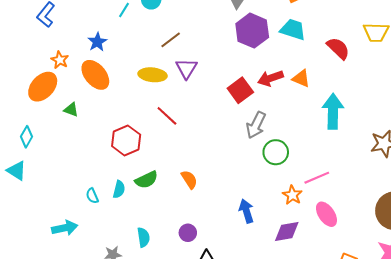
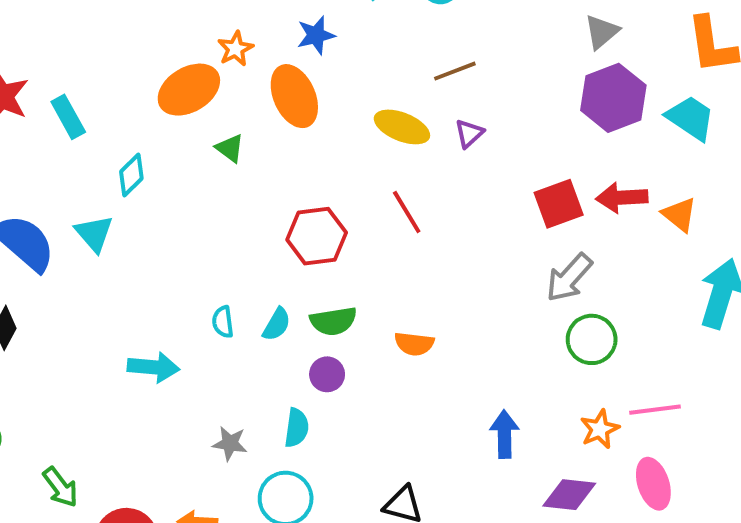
purple triangle: (186, 68) -> (469, 134), size x0.7
orange semicircle: (189, 179) -> (414, 344), turned 114
purple circle: (188, 233) -> (327, 374), moved

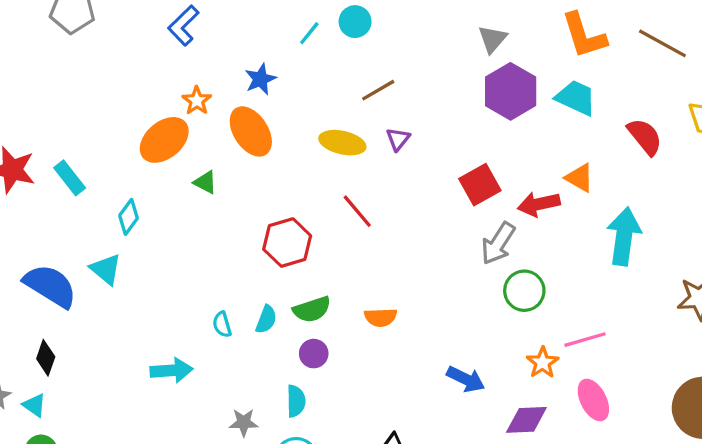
red arrow: (622, 198) -> (539, 204), moved
blue arrow: (504, 434) -> (466, 379), turned 126

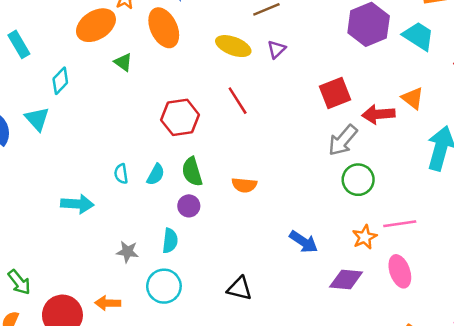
green semicircle: (312, 309) -> (192, 172), turned 84

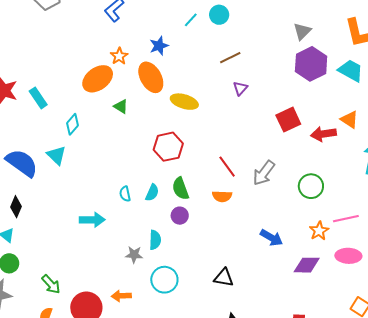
yellow ellipse: (233, 46) -> (184, 102), moved
red line: (238, 101) -> (227, 167), moved
gray arrow: (343, 140) -> (264, 173), moved
cyan semicircle: (170, 241) -> (155, 240), moved
pink ellipse: (400, 271) -> (348, 256), turned -65

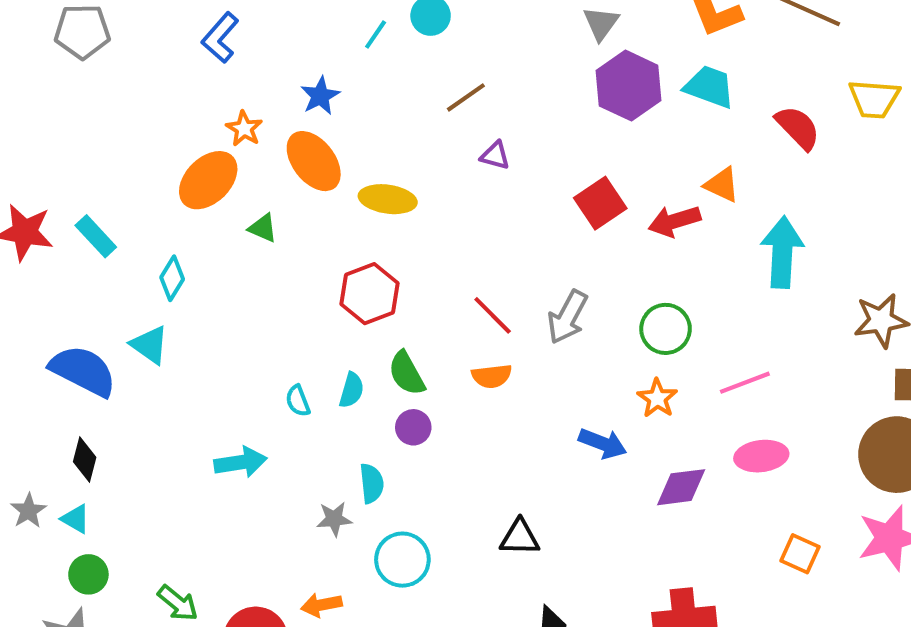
purple triangle: (240, 88) -> (495, 156), turned -49
orange star: (319, 231) -> (657, 398), moved

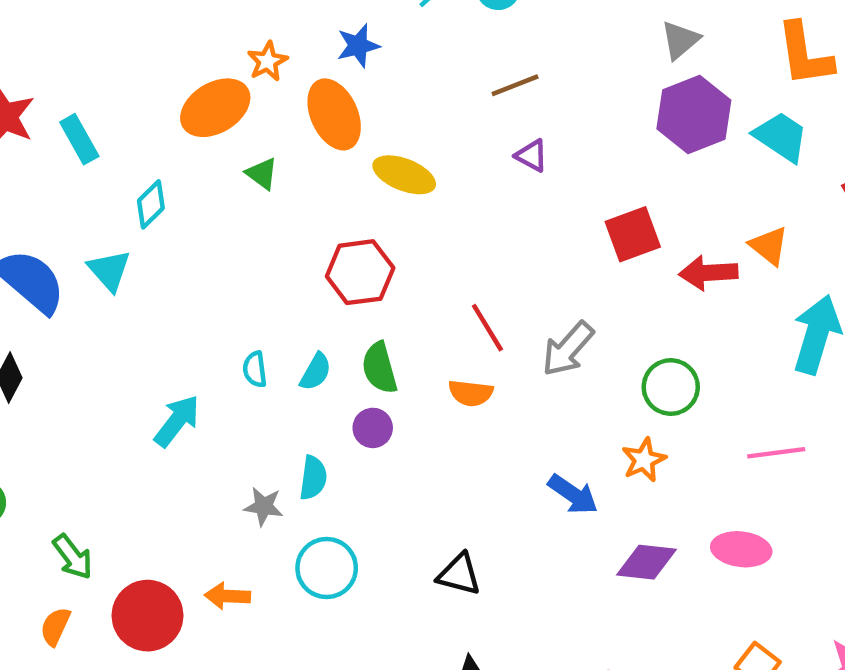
pink line: (745, 383) -> (776, 453), moved
cyan arrow: (240, 462) -> (177, 421), turned -57

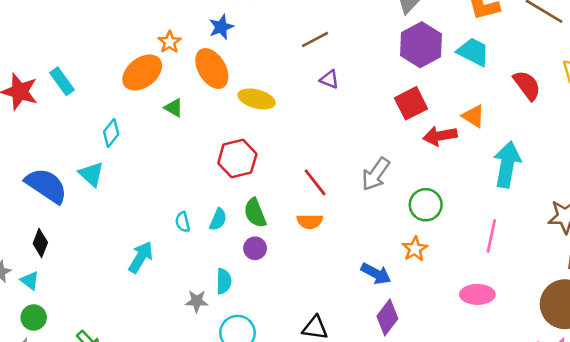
cyan rectangle: (79, 139) -> (62, 81), moved
red square: (633, 234) -> (411, 103), moved
gray arrow: (568, 349) -> (376, 174), moved
pink line: (776, 453) -> (491, 236), turned -64
purple diamond: (647, 562) -> (387, 317), moved, turned -52

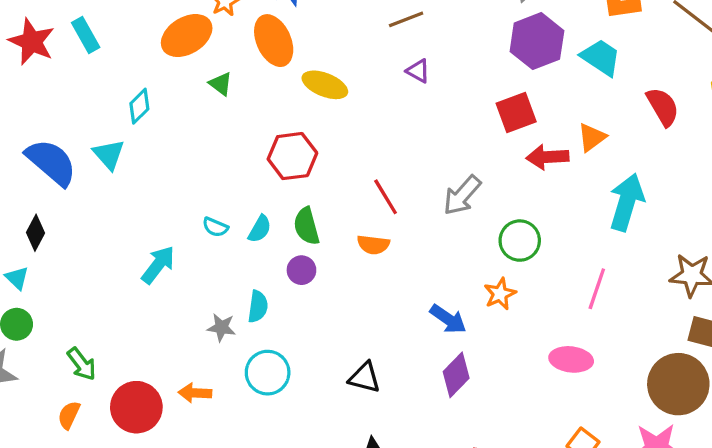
orange triangle: (473, 116) -> (592, 137), turned 45
cyan semicircle: (183, 222) -> (215, 227), turned -60

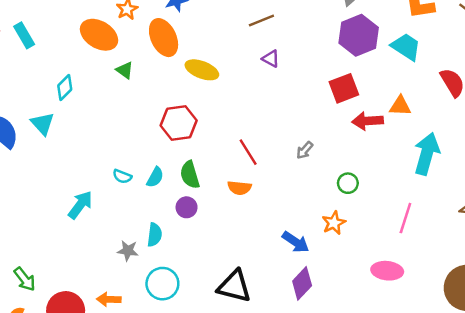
orange ellipse: (187, 36) -> (99, 35), turned 63
orange triangle: (592, 137) -> (400, 106), turned 40
gray arrow: (462, 195) -> (305, 150), size x0.6
green circle: (520, 241) -> (348, 183), size x0.7
black triangle: (365, 378) -> (234, 286), size x1.4

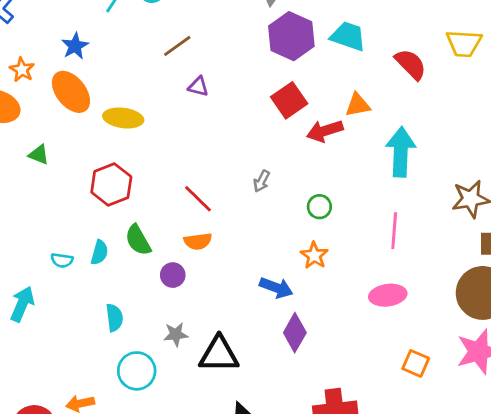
green triangle: (125, 70) -> (39, 155), moved
purple circle: (187, 207) -> (173, 275), moved
gray star: (128, 251) -> (176, 334), moved

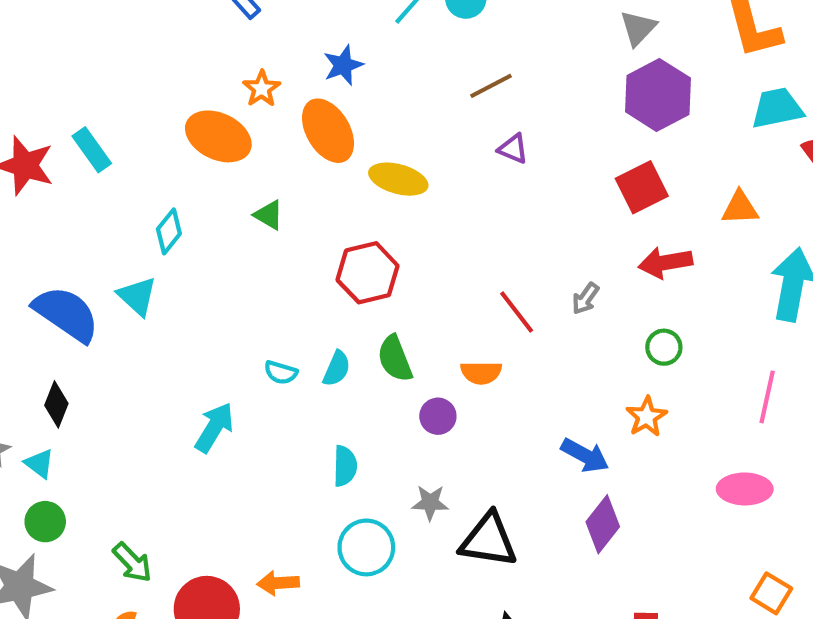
cyan trapezoid: (348, 36) -> (777, 108), moved, turned -39
red arrow: (325, 131) -> (665, 263), moved
red line: (198, 199) -> (517, 312), moved

